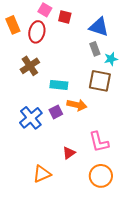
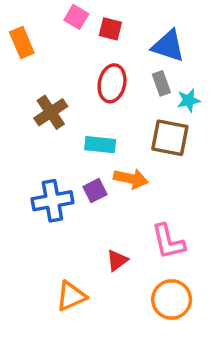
red ellipse: (37, 32) -> (112, 83), moved
blue cross: (31, 118) -> (52, 201), turned 30

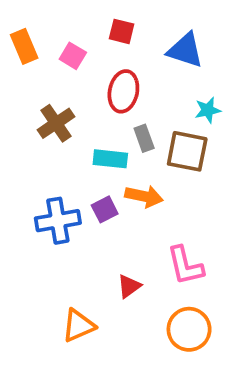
pink square: (76, 17) -> (73, 56), moved
gray rectangle: (161, 83) -> (144, 138), moved

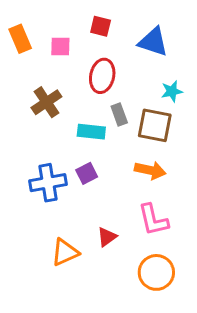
pink square: (73, 56) -> (60, 46), turned -30
orange arrow: (144, 196) -> (150, 170), moved
orange triangle: (78, 326) -> (65, 252), moved

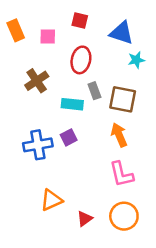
cyan star: (172, 91) -> (136, 60), moved
orange arrow: (150, 170) -> (119, 135), turned -125
red triangle: (107, 237) -> (85, 219), moved

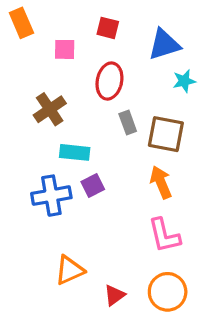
orange rectangle: (16, 30) -> (21, 23), moved
blue triangle: (122, 33) -> (164, 44), turned -35
cyan rectangle: (72, 104) -> (75, 152), moved

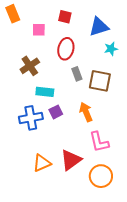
orange arrow: (161, 182) -> (86, 112), moved
red triangle: (114, 295) -> (71, 160), moved, size x1.6

